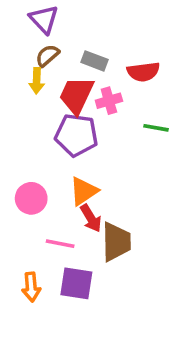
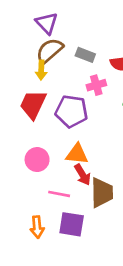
brown semicircle: (47, 55) -> (49, 51), size x1.5
red trapezoid: (76, 95) -> (33, 104), moved
orange triangle: (84, 191) -> (77, 154), turned 40

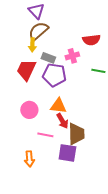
gray rectangle: (85, 55) -> (48, 58), moved
purple square: (72, 224) -> (67, 153), moved

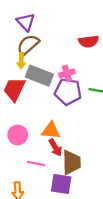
red semicircle: (91, 40) -> (89, 41), moved
gray rectangle: (48, 58) -> (39, 76), size x1.6
purple pentagon: (54, 75) -> (68, 92), moved

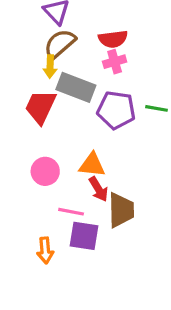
red semicircle: (89, 41) -> (113, 39), moved
pink cross: (67, 73) -> (115, 62), moved
purple square: (61, 184) -> (84, 236), moved

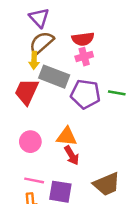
brown trapezoid: (121, 210) -> (107, 184), moved, turned 68
pink line: (71, 212) -> (34, 180), moved

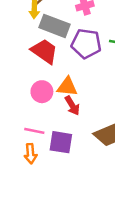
red trapezoid: (27, 92) -> (44, 51), moved, turned 100
pink circle: (30, 142) -> (42, 92), moved

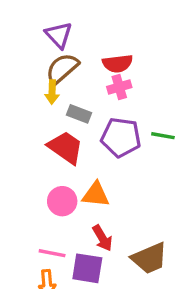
gray rectangle: (55, 26) -> (79, 114), size x0.6
red arrow: (72, 106) -> (102, 238), moved

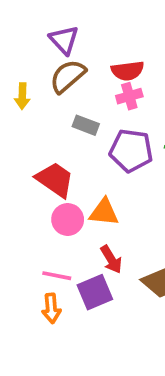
yellow arrow: (52, 92) -> (22, 96), moved
red trapezoid: (66, 147) -> (55, 180), moved
purple square: (87, 268) -> (95, 292), turned -32

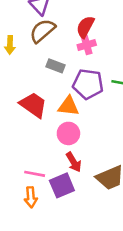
red semicircle: (127, 71) -> (85, 27), turned 125
orange triangle: (104, 212) -> (68, 106), moved
pink circle: (68, 219) -> (68, 133), moved

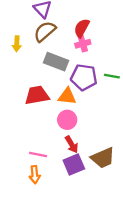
gray rectangle: (55, 66) -> (56, 62), size x1.5
red trapezoid: (33, 105) -> (37, 95), turned -45
purple square: (62, 185) -> (74, 165), moved

